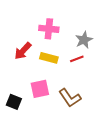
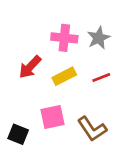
gray star: (84, 40) -> (99, 38), moved
yellow rectangle: (49, 58) -> (64, 76), turned -42

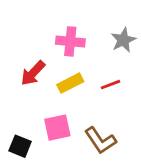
gray star: (99, 38) -> (123, 40), moved

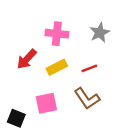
brown L-shape: (100, 140) -> (87, 99), moved

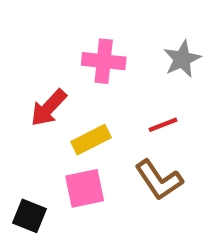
yellow rectangle: (57, 67) -> (91, 140), moved

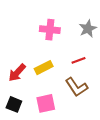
red arrow: (49, 108) -> (17, 73), moved
pink square: (85, 188) -> (46, 103), moved

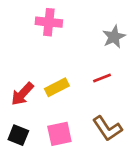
pink cross: (50, 30) -> (49, 22), moved
brown L-shape: (76, 87) -> (107, 128), moved

